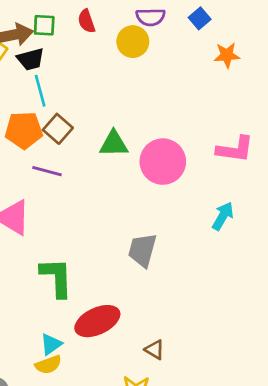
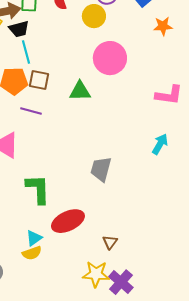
brown square: (58, 129) -> (39, 80), turned -30
pink circle: (163, 162) -> (110, 58), moved
brown triangle: (155, 350) -> (110, 242), turned 35

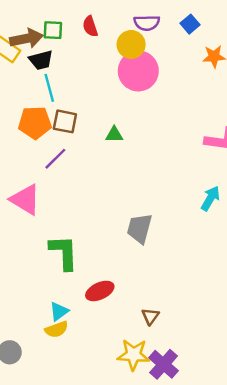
pink circle: (110, 58) -> (138, 71), moved
green triangle: (80, 91) -> (114, 135), size x0.7
purple line: (31, 111) -> (55, 159), turned -60
red ellipse: (68, 221) -> (100, 291), size x0.7

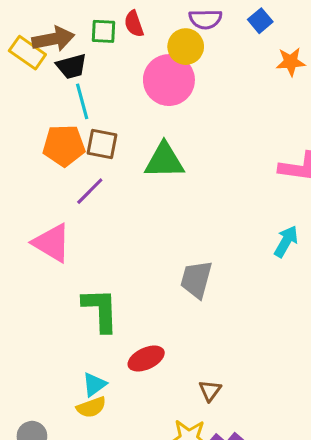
green square: (53, 30) -> (103, 31), moved
pink circle: (138, 71) -> (169, 80), moved
green triangle: (114, 135) -> (164, 161), size x1.8

